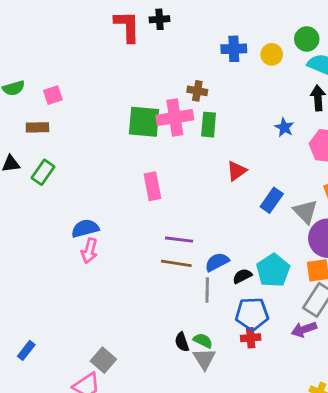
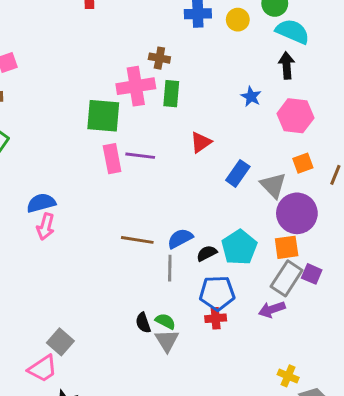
green square: (144, 122) -> (103, 116), moved
purple line: (179, 240) -> (140, 156), moved

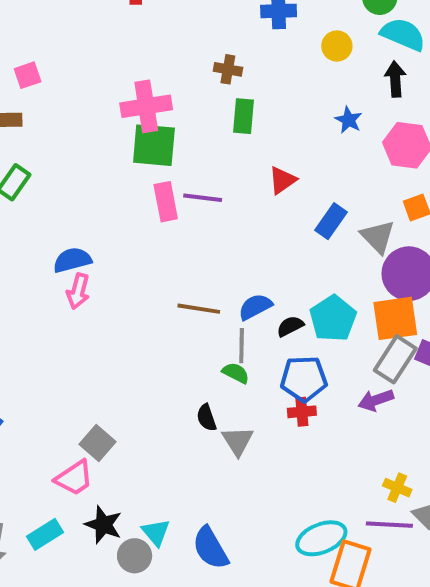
yellow circle: (238, 20) -> (337, 46), moved
pink cross: (136, 86) -> (146, 106), moved
orange square: (287, 247) -> (395, 318), size x1.4
green semicircle: (165, 321) -> (236, 373), moved

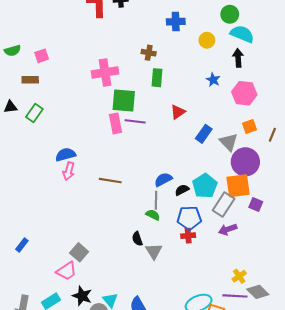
green square: (154, 145) -> (124, 101), moved
brown line: (199, 309) -> (110, 181), moved
gray rectangle: (395, 359) -> (224, 204), moved
yellow cross: (397, 488) -> (239, 276), turned 32

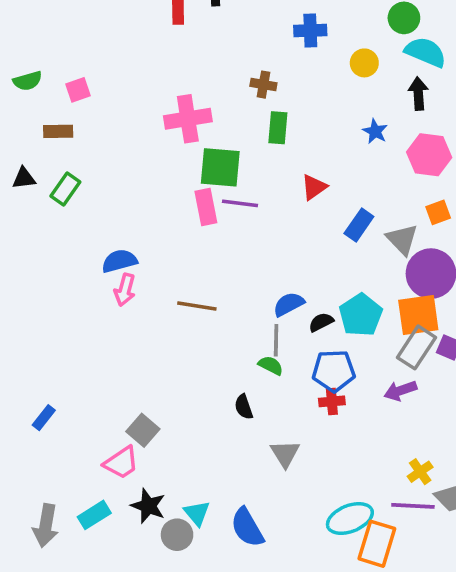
gray rectangle: (224, 204) -> (417, 347), moved
gray triangle: (154, 251) -> (285, 454), moved

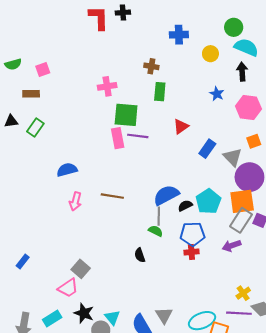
pink cross: (188, 119) -> (107, 86), size x0.7
pink arrow: (125, 290) -> (75, 201), moved
blue semicircle: (289, 304) -> (166, 195), size x1.4
gray triangle: (285, 454) -> (164, 315), moved

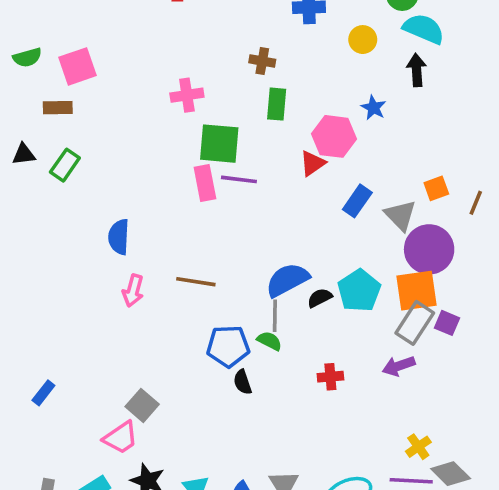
pink square: (43, 70) -> (78, 66), size x1.5
pink hexagon: (248, 107) -> (334, 136), moved
blue semicircle: (67, 170) -> (119, 237), turned -72
blue pentagon: (193, 234) -> (228, 346), moved

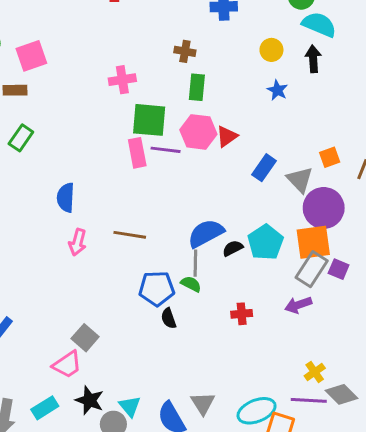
yellow circle: (363, 40) -> (271, 50), moved
pink hexagon: (334, 136) -> (198, 132), moved

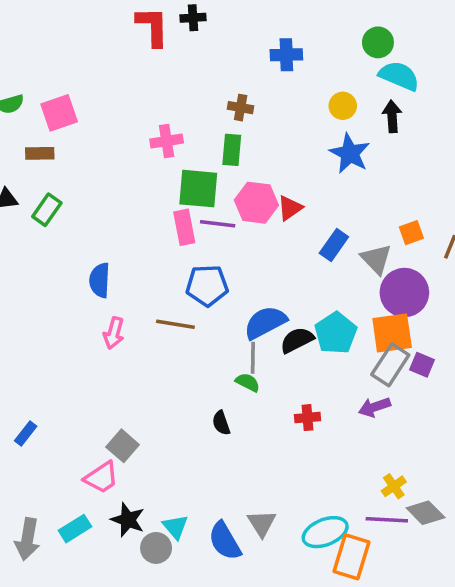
green rectangle: (197, 87) -> (232, 150), moved
blue star: (277, 90) -> (350, 153), size x1.6
black semicircle: (233, 248) -> (297, 340), size x1.4
blue pentagon: (157, 288) -> (207, 285), moved

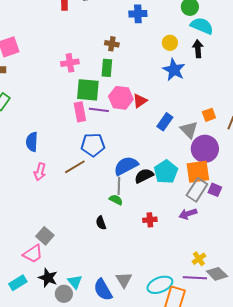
brown line: (175, 324) -> (75, 167), turned -40

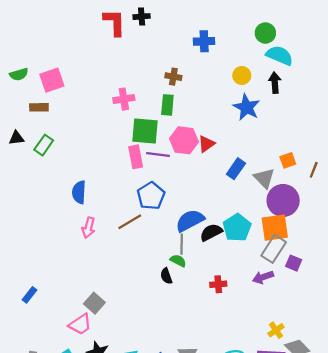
blue pentagon: (93, 145) -> (151, 196), turned -30
purple square: (215, 190) -> (294, 263), moved
black semicircle: (101, 223) -> (166, 276), moved

